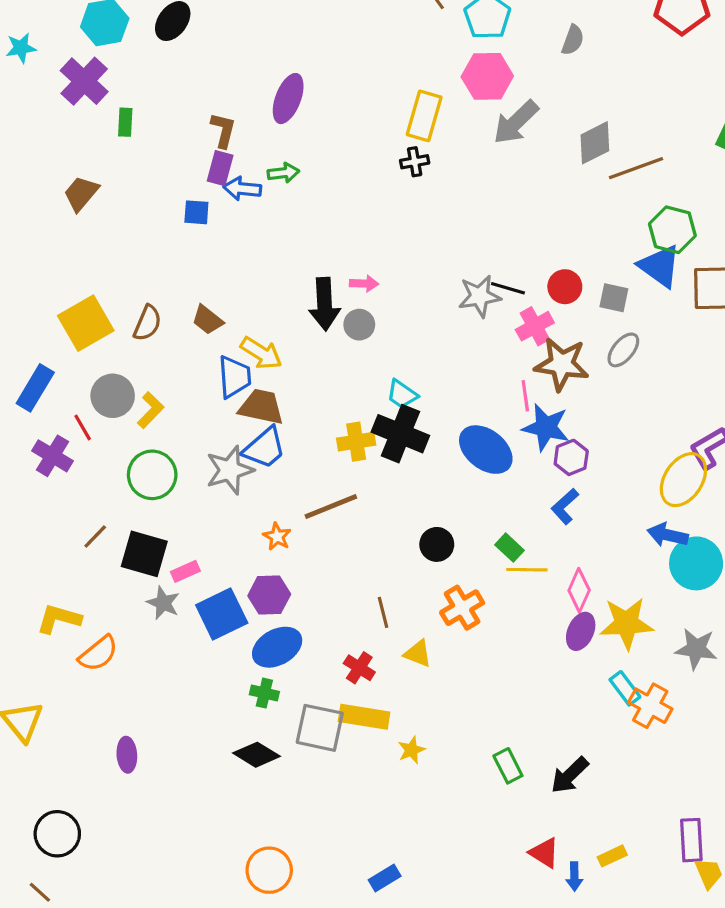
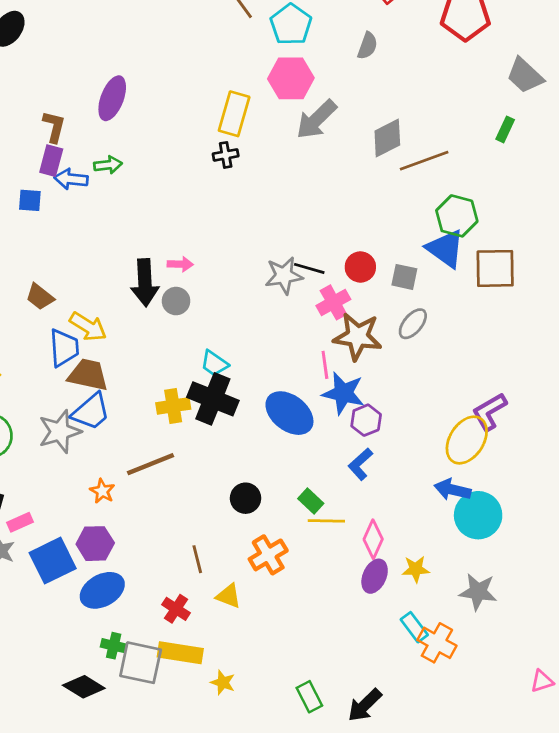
yellow star: (627, 623) -> (416, 569), size x0.6
green cross: (264, 693) -> (114, 646), moved
yellow star: (411, 750) -> (223, 683), turned -30

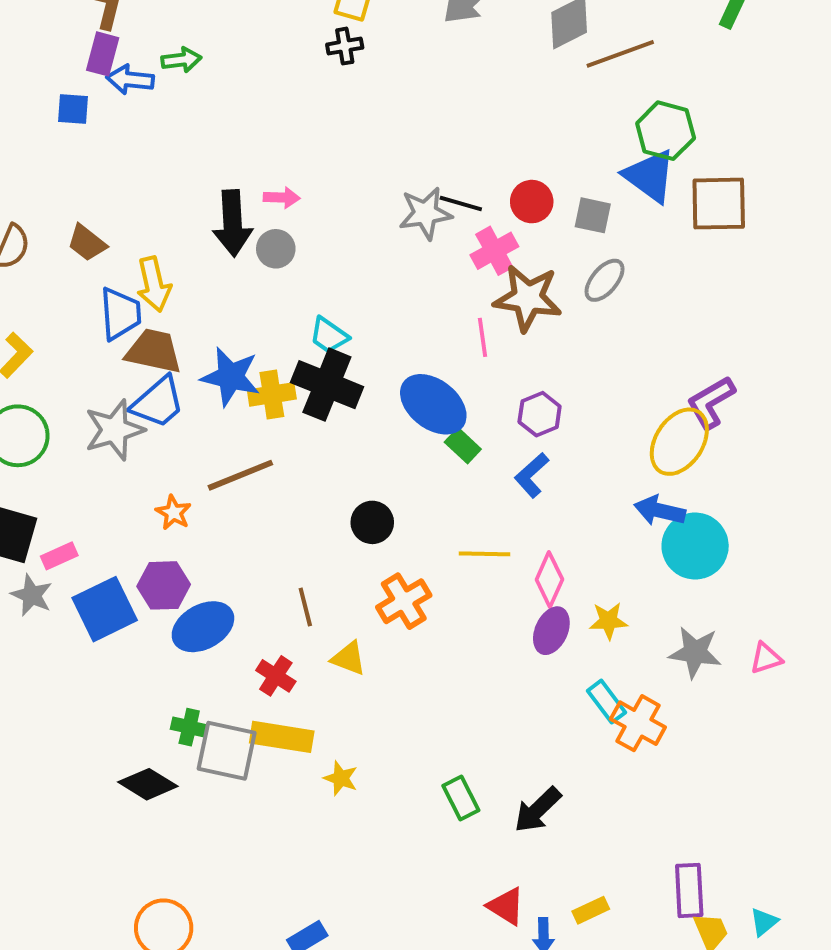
yellow arrow: (88, 327) -> (154, 284), turned 45
blue star: (343, 393) -> (231, 377), moved
green rectangle: (311, 501) -> (463, 446), moved
blue ellipse: (102, 590) -> (203, 627), moved
pink triangle: (542, 681) -> (766, 658), moved

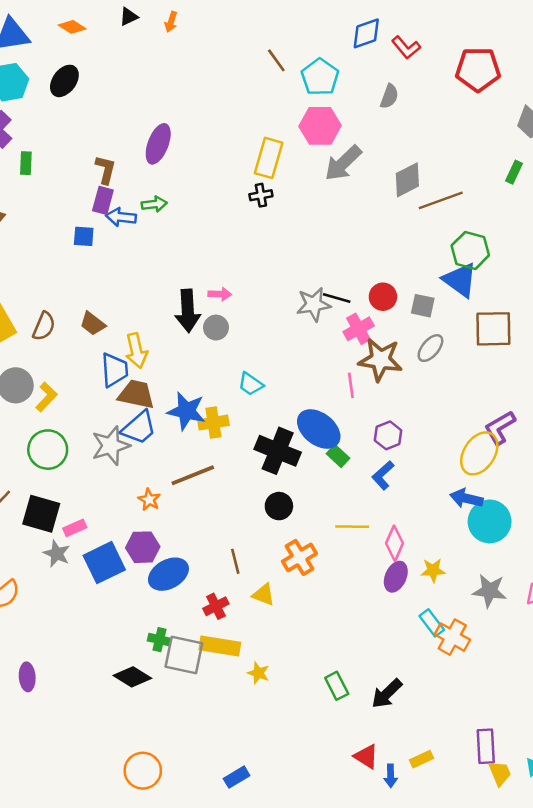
brown square: (719, 204) -> (493, 329), moved
black cross: (327, 385) -> (278, 451), moved
red cross: (276, 676) -> (216, 606), turned 30

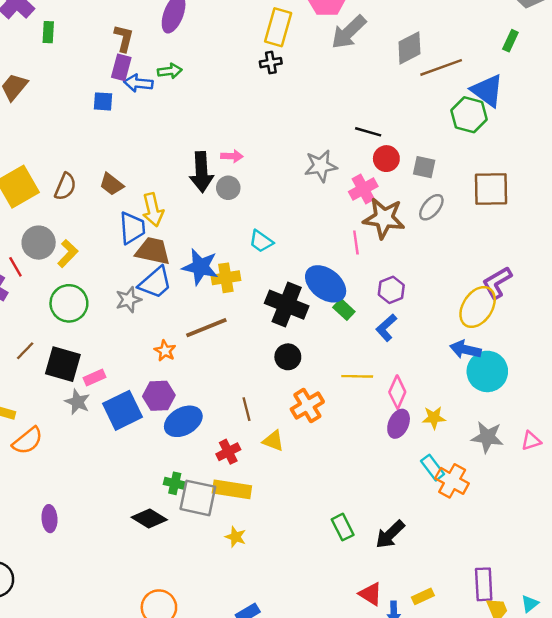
blue triangle: (460, 280) -> (487, 90), moved
black line: (337, 298) -> (368, 132), moved
gray star: (111, 446) -> (129, 300), size x0.7
yellow star: (258, 673) -> (236, 537), moved

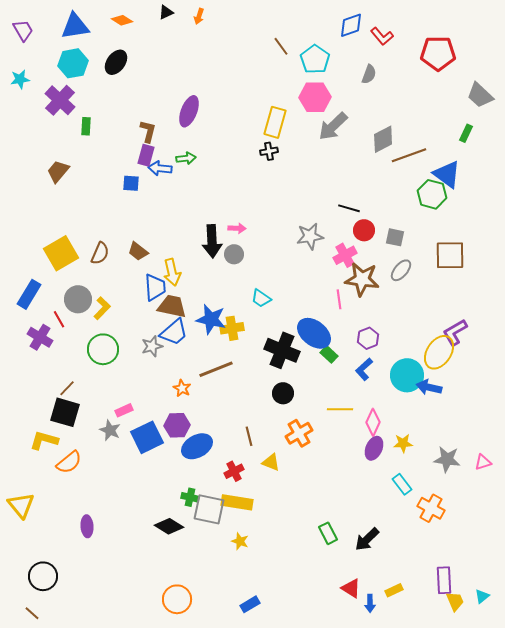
black square: (63, 364) -> (65, 412), moved
cyan circle: (487, 371) -> (407, 375), moved
orange cross: (452, 481) -> (431, 508), moved

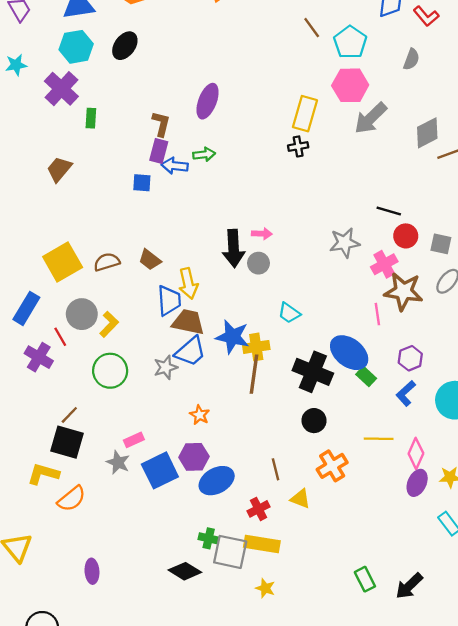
brown semicircle: (100, 253) -> (107, 262), turned -130
brown line: (216, 369) -> (254, 374), moved, turned -60

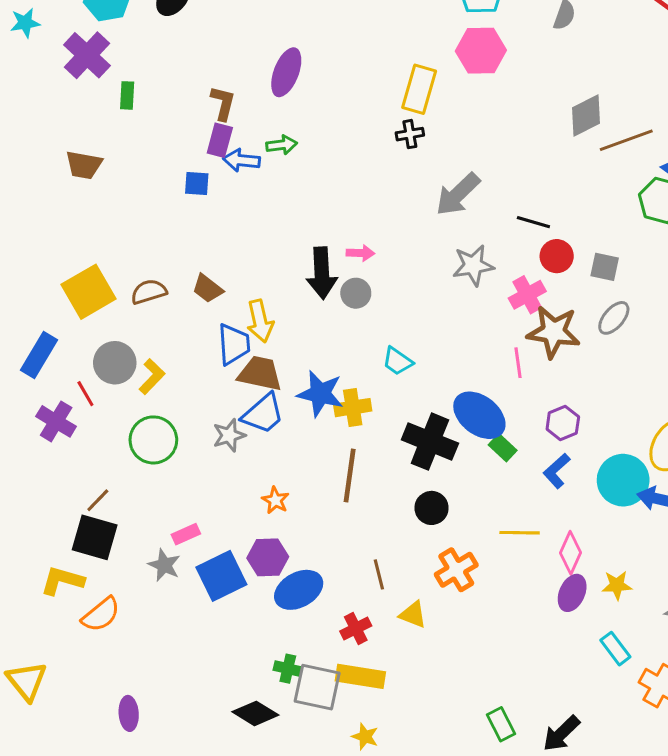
gray arrow: (371, 118) -> (458, 194), moved
brown trapezoid: (59, 169) -> (84, 165), turned -120
brown line: (254, 374) -> (350, 476), moved

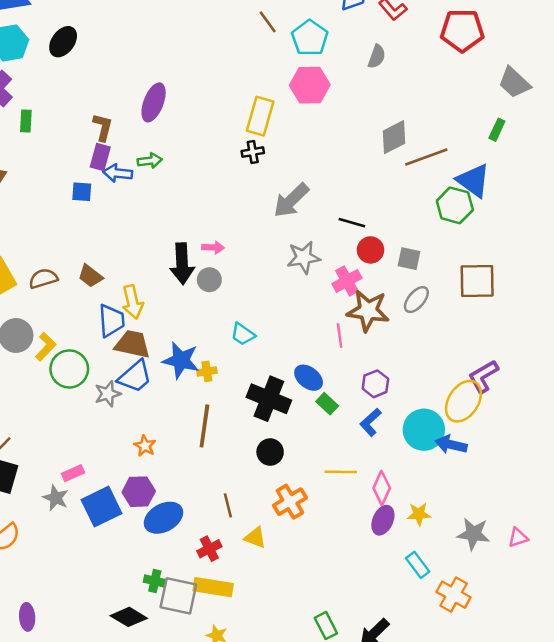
yellow cross: (353, 408) -> (207, 371), size x0.7
blue ellipse: (479, 415) -> (309, 378), size x0.7
green circle: (153, 440) -> (69, 369), moved

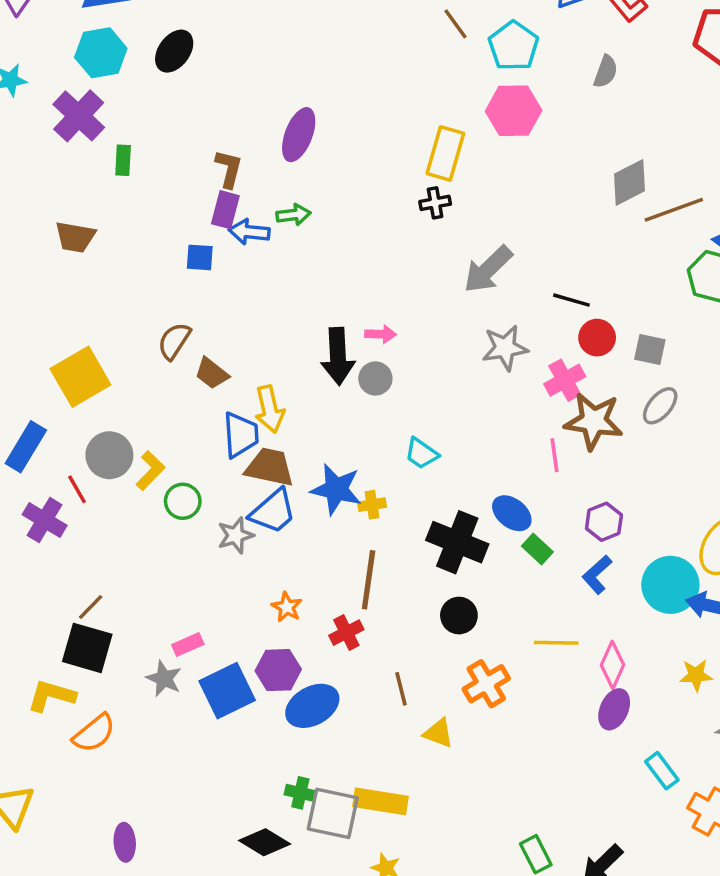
brown semicircle: (43, 278) -> (174, 341), moved, turned -40
green circle: (69, 369) -> (183, 501), size x0.7
yellow star: (419, 514) -> (696, 675), moved
red cross: (209, 549) -> (346, 633), moved

